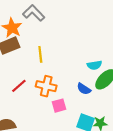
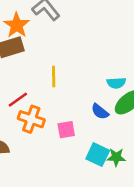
yellow line: (40, 54) -> (54, 76), moved
orange cross: (46, 86) -> (31, 119), moved

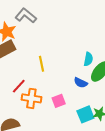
cyan semicircle: (116, 83) -> (88, 59), turned -64
cyan square: (98, 155) -> (85, 114), turned -36

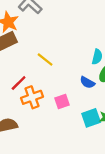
yellow line: (42, 64) -> (45, 59), turned -42
orange cross: (31, 98) -> (32, 97), turned -30

